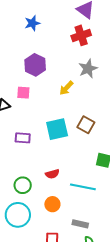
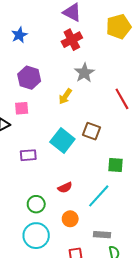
cyan square: (57, 129) -> (62, 140), turned -30
cyan line: (83, 187) -> (99, 196), turned -50

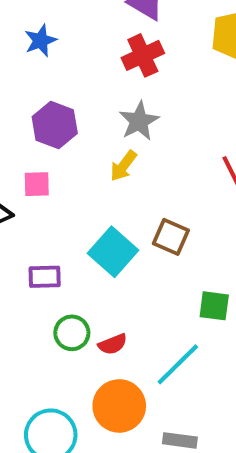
gray star: (84, 73) -> (139, 121), moved
green circle: (36, 204) -> (72, 333), moved
orange circle: (70, 219) -> (119, 406), size x1.6

